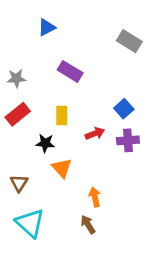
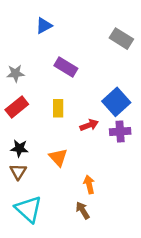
blue square: (124, 109) -> (116, 102), size x1.5
black star: (45, 143) -> (19, 148), moved

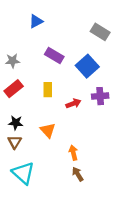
blue square: (116, 102) -> (87, 66), moved
purple cross: (120, 132) -> (100, 96), moved
brown arrow: (83, 210) -> (78, 174), moved

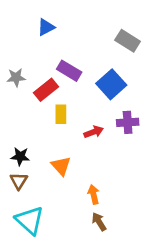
red rectangle: (14, 89) -> (46, 90), moved

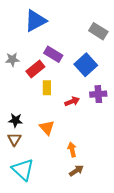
blue triangle: (46, 27) -> (35, 21), size x1.6
brown arrow: (99, 222) -> (76, 171), turned 88

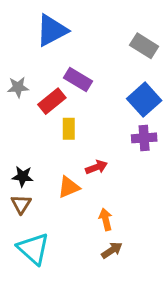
blue square: (86, 65) -> (144, 100), moved
red arrow: (72, 101) -> (96, 167), moved
orange triangle: (47, 128) -> (69, 187), turned 49

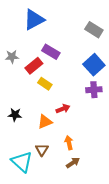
yellow rectangle: (69, 129) -> (45, 84), turned -56
brown triangle: (21, 204) -> (42, 150), moved

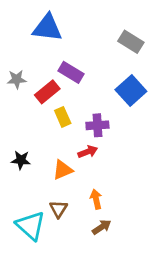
blue triangle: (34, 20) -> (47, 28), turned 35
yellow rectangle: (45, 84) -> (63, 117), turned 32
purple cross: (94, 90) -> (97, 125), moved

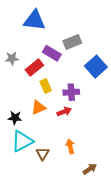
gray rectangle: (131, 42) -> (72, 42), moved, turned -54
orange triangle: (63, 170) -> (39, 108), moved
cyan triangle: (31, 226) -> (22, 141), moved, turned 50
brown arrow: (102, 227) -> (90, 169), moved

